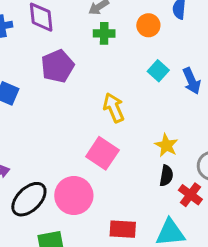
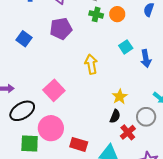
orange circle: (148, 25) -> (117, 14), moved
pink square: (102, 153) -> (54, 90), moved
pink circle: (74, 196) -> (51, 128), moved

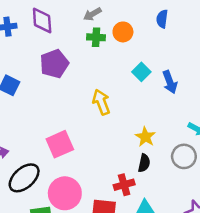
pink square: (54, 90) -> (60, 144), turned 30
red cross: (128, 132) -> (124, 185), moved, turned 35

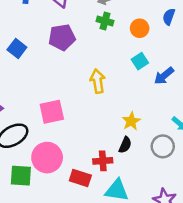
orange circle: (123, 32) -> (140, 28), moved
blue arrow: (170, 82) -> (164, 76), turned 60

